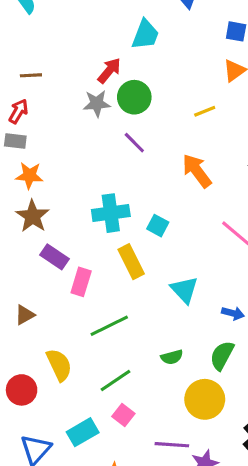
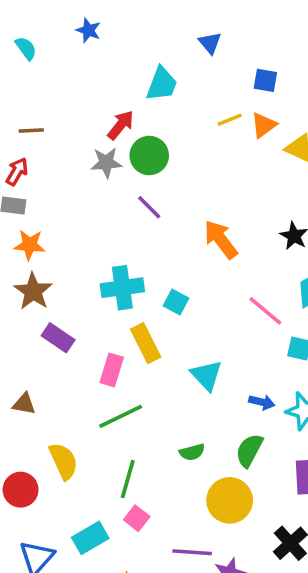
yellow line: (205, 111) -> (230, 120), moved
pink rectangle: (81, 282) -> (112, 370), moved
brown triangle: (25, 315) -> (24, 404), turned 40
green line: (115, 381) -> (128, 479), turned -40

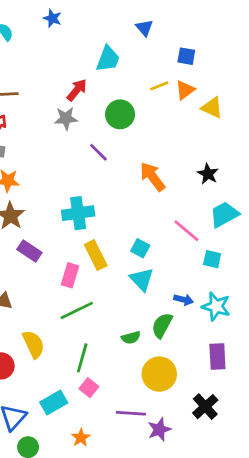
green circle: (149, 155) -> (120, 114), moved
cyan square: (176, 302) -> (140, 248), moved
green semicircle: (249, 450) -> (162, 325), moved

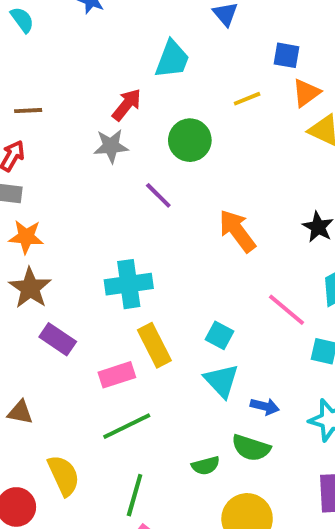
orange triangle: (185, 90) -> (306, 93), moved
pink rectangle: (70, 275) -> (117, 375), turned 55
blue arrow: (184, 300) -> (265, 406), moved
green semicircle: (162, 325) -> (251, 448), turned -100

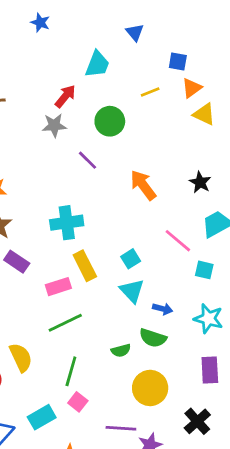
cyan square: (219, 335) -> (131, 259), turned 30

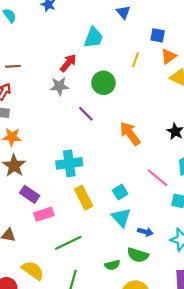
yellow line: (150, 92) -> (135, 60), turned -48
pink rectangle: (58, 287) -> (44, 214), moved
yellow semicircle: (21, 357) -> (33, 270), turned -30

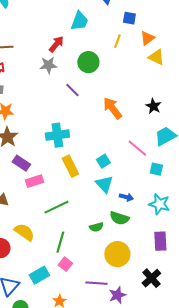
blue square: (158, 35) -> (129, 18), moved

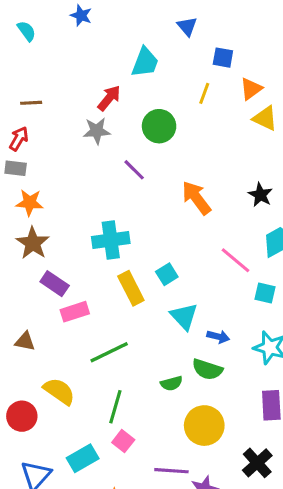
cyan square: (103, 161) -> (167, 274), moved

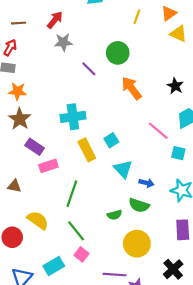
red arrow: (109, 98) -> (55, 20), moved
green circle: (159, 126) -> (118, 53), moved
green line: (109, 352) -> (72, 194), turned -45
green line: (115, 407) -> (76, 231), turned -55

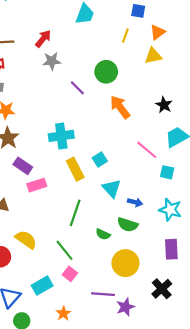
yellow triangle: (178, 34) -> (153, 56), moved, turned -36
green line: (72, 194) -> (75, 213), moved
green semicircle: (115, 215) -> (103, 234), turned 40

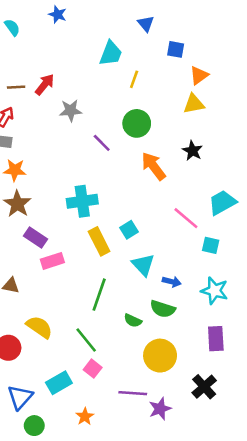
yellow line: (125, 35) -> (134, 79), moved
red arrow: (43, 39) -> (45, 85), moved
black star: (164, 105) -> (192, 151), moved

